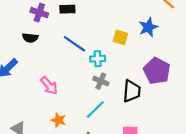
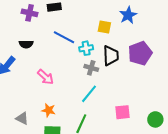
black semicircle: (30, 38) -> (26, 44), moved
purple pentagon: (157, 71) -> (140, 53), turned 30
black trapezoid: (132, 91) -> (111, 56), moved
orange star: (58, 120) -> (49, 110), moved

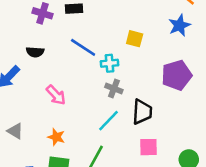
blue star: (128, 15) -> (179, 25), moved
black trapezoid: (111, 56) -> (142, 112), moved
gray triangle: (22, 118) -> (15, 131), moved

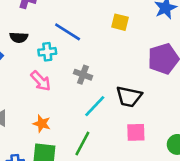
cyan cross: (110, 63) -> (47, 52), moved
gray cross: (114, 88) -> (83, 75), moved
black trapezoid: (142, 112) -> (129, 97), turned 100

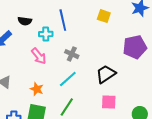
blue line: (68, 32) -> (63, 20), turned 40
black trapezoid: (129, 97) -> (106, 74), turned 130
cyan line: (95, 106) -> (68, 79), moved

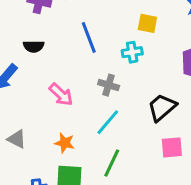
cyan cross: (46, 34) -> (132, 52), moved

